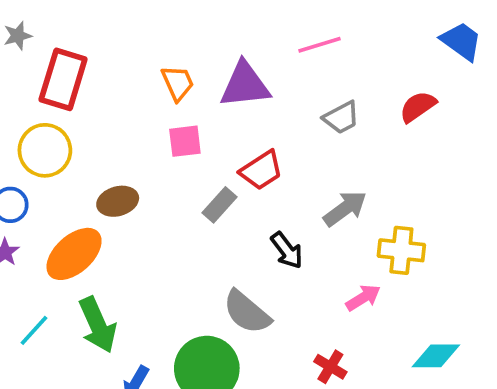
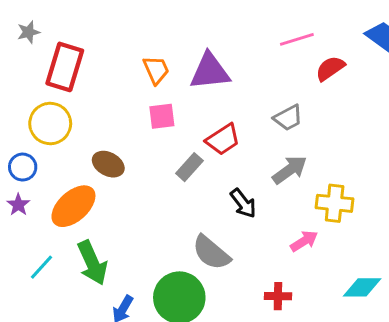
pink line: (320, 45) -> (297, 39), moved
red semicircle: (418, 107) -> (330, 68), moved
gray trapezoid: (341, 118) -> (288, 118), moved
brown ellipse: (118, 201) -> (108, 164), turned 44
red cross: (330, 367) -> (278, 296), turned -30

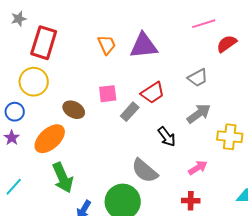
pink square: (162, 116) -> (108, 94), moved
pink arrow: (304, 241) -> (198, 168), moved
cyan line: (42, 267) -> (14, 187), moved

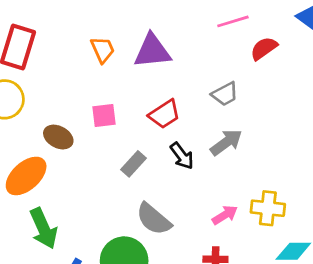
gray rectangle: (130, 112) -> (134, 164), moved
black arrow: (167, 137) -> (182, 156), moved
yellow cross: (230, 137) -> (268, 208), moved

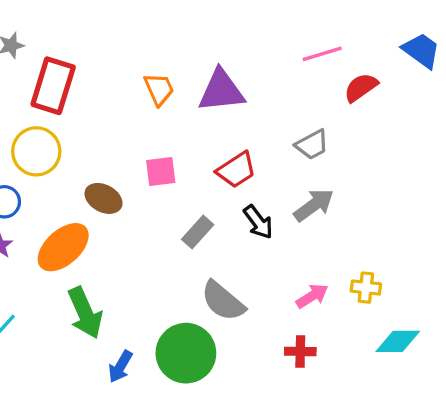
yellow cross: (268, 208) -> (366, 288), size x0.7

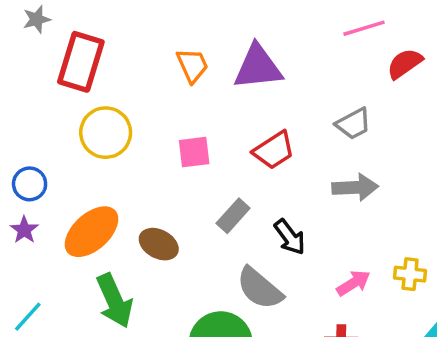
yellow circle: (36, 151) -> (106, 133), moved
brown ellipse: (104, 198) -> (159, 244), moved
gray arrow: (314, 205) -> (355, 187), turned 33
black arrow: (258, 222) -> (290, 237), moved

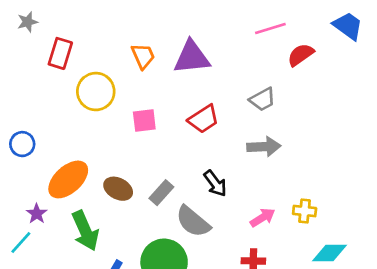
red rectangle: (81, 62) -> (60, 53), size x0.7
yellow circle: (106, 133) -> (96, 92), moved
gray rectangle: (233, 216) -> (161, 193), moved
purple star: (24, 230) -> (37, 214), moved

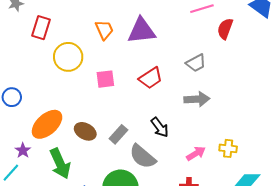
red semicircle: (301, 55) -> (225, 29), turned -35

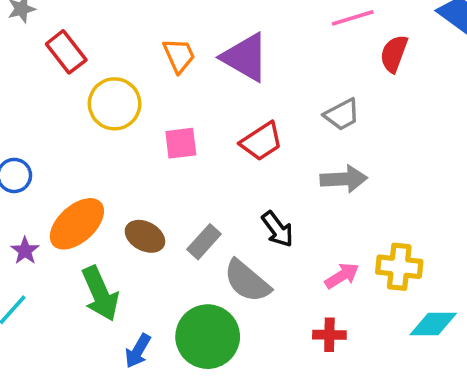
red rectangle: (41, 28) -> (66, 52), turned -55
purple triangle: (142, 31) -> (245, 57), turned 36
yellow cross: (228, 148) -> (399, 267), size x1.4
purple star: (23, 150) -> (25, 251), moved

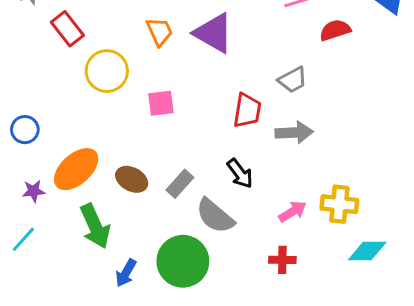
red semicircle: (394, 54) -> (335, 30), turned 52
red trapezoid: (261, 141) -> (247, 111), moved, turned -48
purple star: (25, 251) -> (34, 191), turned 30

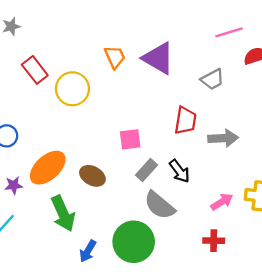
red rectangle: (67, 29) -> (35, 70), moved
gray trapezoid: (293, 80) -> (212, 79), moved
pink square: (161, 103) -> (130, 139), moved
gray rectangle: (180, 184) -> (147, 170), moved

